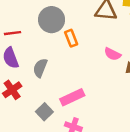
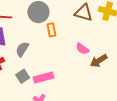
gray square: (44, 112) -> (23, 76), moved

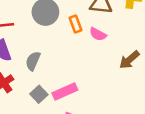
orange rectangle: (51, 30) -> (75, 24), moved
pink semicircle: (82, 49) -> (98, 34), moved

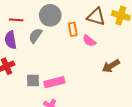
gray semicircle: (33, 61) -> (35, 36), moved
gray square: (39, 94) -> (33, 81), turned 32

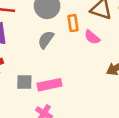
gray semicircle: (35, 36) -> (46, 40), moved

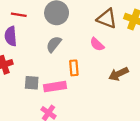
orange rectangle: (73, 23) -> (74, 68), moved

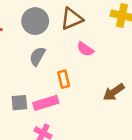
brown triangle: (107, 19) -> (72, 19), moved, turned -35
brown arrow: (118, 74) -> (114, 92), moved

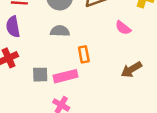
pink semicircle: (85, 49) -> (123, 28), moved
gray semicircle: (37, 56) -> (60, 31), turned 60

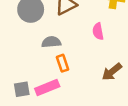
pink semicircle: (123, 28) -> (98, 31), turned 49
gray semicircle: (60, 31) -> (51, 42), moved

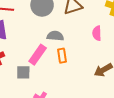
pink rectangle: (47, 87) -> (38, 55), moved, turned -42

